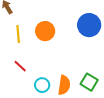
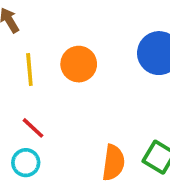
cyan circle: (42, 85) -> (26, 163), moved

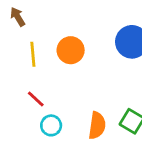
cyan circle: (26, 163) -> (51, 125), moved

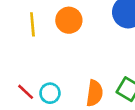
red line: (36, 99) -> (26, 92), moved

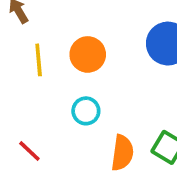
cyan circle: (50, 93) -> (86, 111), moved

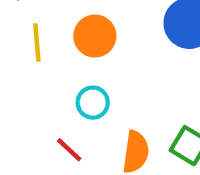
red line: (29, 151) -> (69, 150), moved

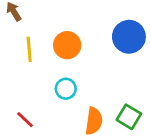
red line: (69, 150) -> (25, 120), moved

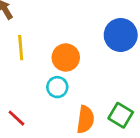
orange circle: (67, 45) -> (66, 58), moved

